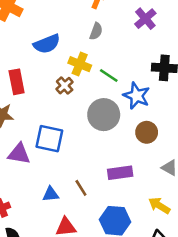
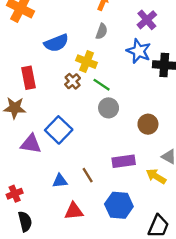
green line: (109, 75) -> (102, 85), moved
blue star: (137, 96) -> (139, 51), moved
gray circle: (104, 115) -> (109, 108), size x0.7
blue square: (49, 139) -> (59, 130), turned 32
yellow arrow: (159, 206) -> (156, 176), moved

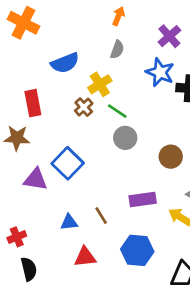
yellow cross: (87, 62) -> (100, 84), turned 36

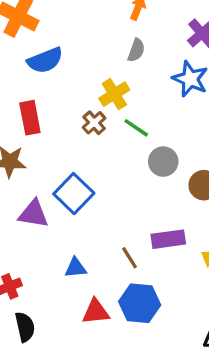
blue semicircle: (65, 63) -> (45, 60), moved
gray circle: (125, 138) -> (163, 162), moved
brown line: (101, 216) -> (129, 258), moved
blue hexagon: (137, 250) -> (140, 303), moved

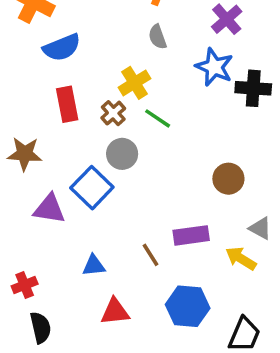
gray semicircle: (136, 50) -> (158, 37), turned 140
red rectangle: (30, 118) -> (67, 104), moved
gray circle: (163, 162) -> (122, 154), moved
blue hexagon: (140, 303) -> (188, 306), moved

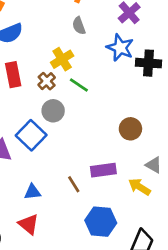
red triangle: (115, 312) -> (29, 224), moved, turned 45

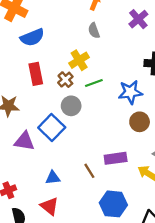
blue star: (120, 48) -> (130, 92), moved, turned -30
green line: (79, 85) -> (94, 83), turned -54

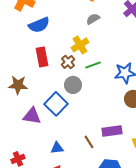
gray semicircle: (94, 31) -> (93, 19), turned 80

